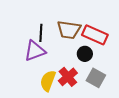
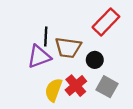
brown trapezoid: (69, 30) -> (68, 48), moved
red rectangle: (95, 35) -> (106, 22), moved, turned -70

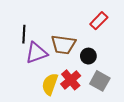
red rectangle: (106, 22) -> (99, 21), size x0.7
black line: (46, 36) -> (24, 34), moved

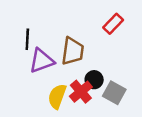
brown trapezoid: (63, 45) -> (73, 51), turned -90
black circle: (88, 56) -> (94, 80), moved

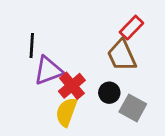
brown trapezoid: (73, 51) -> (122, 55), moved, turned 148
red cross: (81, 92) -> (72, 86), moved

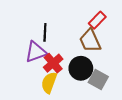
black line: (32, 46) -> (45, 32), moved
black circle: (109, 93) -> (81, 68), size x1.5

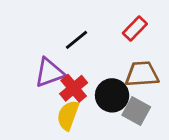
black line: (45, 32) -> (76, 40), moved, turned 48
brown trapezoid: (90, 41) -> (142, 74), moved, turned 110

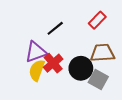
yellow semicircle: (68, 115) -> (37, 70), moved

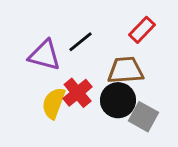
purple triangle: (36, 52) -> (45, 55), moved, turned 35
brown trapezoid: (102, 53) -> (125, 70), moved

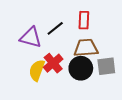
red rectangle: (142, 30) -> (84, 20), moved, turned -42
gray square: (143, 117) -> (106, 66), moved, turned -36

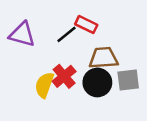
red rectangle: (84, 20) -> (86, 25), moved, turned -66
purple triangle: (31, 38) -> (22, 34), moved

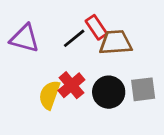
red rectangle: (86, 25) -> (96, 27), turned 30
brown trapezoid: (104, 58) -> (116, 42), moved

